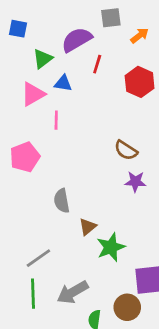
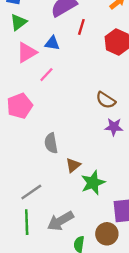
green triangle: (43, 59) -> (19, 22), moved
pink line: (56, 120) -> (46, 75), turned 42

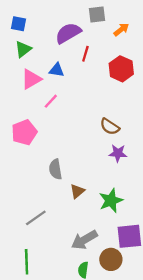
green star: (93, 183) -> (111, 201), moved
gray arrow: (60, 221) -> (84, 240), moved
green line: (27, 222) -> (27, 262), moved

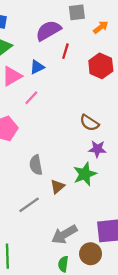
blue triangle: (57, 70) -> (37, 67), turned -35
green star: (111, 201) -> (85, 174), moved
gray line: (36, 218) -> (29, 205), moved

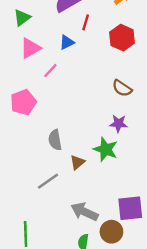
blue triangle: (37, 67) -> (67, 42), moved
brown semicircle: (89, 123) -> (122, 88), moved
green star: (85, 174) -> (106, 149), turned -30
gray arrow: (64, 234) -> (84, 212), turned 55

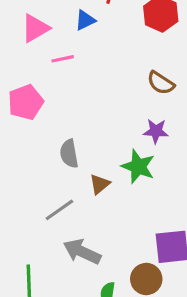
pink line: (50, 71) -> (63, 59), turned 35
gray arrow: (84, 212) -> (82, 252), moved

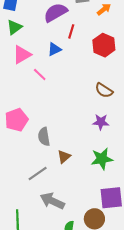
pink line: (63, 59) -> (40, 75), turned 56
pink pentagon: (26, 102) -> (17, 120), moved
green star: (138, 166) -> (102, 159), moved, turned -30

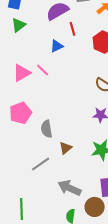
red line: (71, 31) -> (73, 29), turned -32
pink triangle: (22, 55) -> (22, 73), moved
gray arrow: (52, 201) -> (70, 188), moved

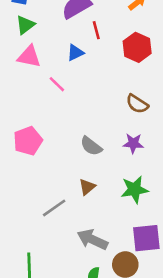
pink triangle: (22, 73) -> (29, 57), moved, turned 42
gray semicircle: (47, 129) -> (91, 146), moved, turned -42

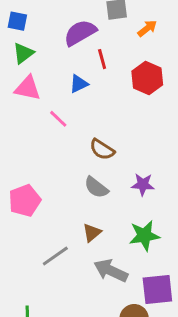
brown semicircle: (137, 104) -> (102, 149), moved
pink pentagon: (28, 141) -> (25, 201), moved
gray arrow: (92, 240) -> (111, 271), moved

